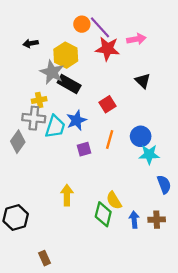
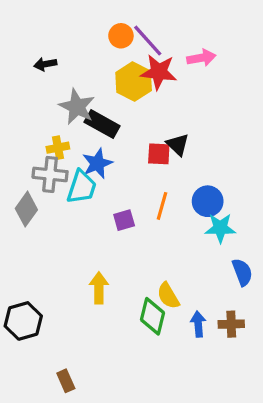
yellow hexagon: (66, 55) -> (134, 81), moved
black triangle: (143, 81) -> (178, 144), moved
red square: (107, 104) -> (159, 154), turned 35
blue star: (77, 120) -> (97, 163), moved

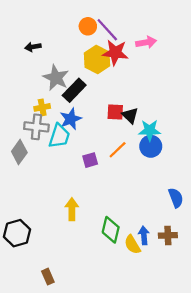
black rectangle: (102, 124) -> (74, 90), turned -75
black triangle: (178, 144) -> (130, 115), moved
orange line: (162, 206) -> (118, 150), turned 30
cyan star: (220, 228) -> (150, 130), moved
yellow semicircle: (168, 296) -> (132, 245), moved

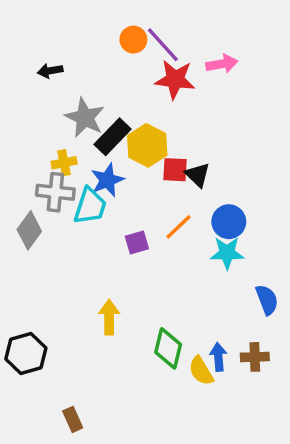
yellow hexagon: (97, 59) -> (147, 145), moved
cyan star: (150, 130) -> (227, 253), moved

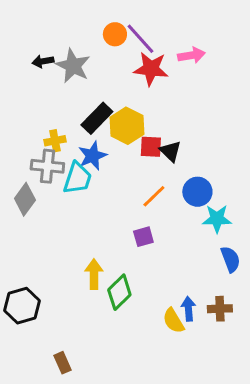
gray star: (85, 118) -> (73, 66), moved
purple square: (137, 243) -> (143, 237), moved
cyan star: (227, 253) -> (217, 219), moved
green diamond: (168, 348) -> (119, 292), moved, turned 32

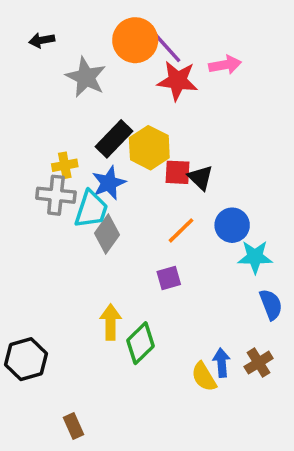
orange circle: (115, 34) -> (135, 40), size x1.6
black arrow: (43, 61) -> (42, 40), moved
gray diamond: (25, 199) -> (107, 234), moved
brown cross: (220, 309) -> (259, 363), turned -30

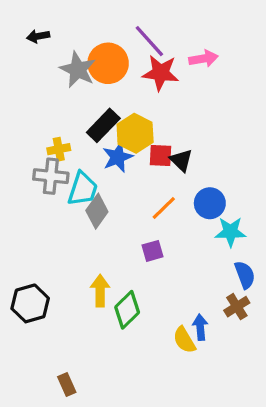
orange circle: (135, 40) -> (108, 63), moved
blue star: (109, 183) -> (118, 157), moved
black hexagon: (26, 359) -> (30, 303), moved
brown cross: (259, 363) -> (237, 307), moved

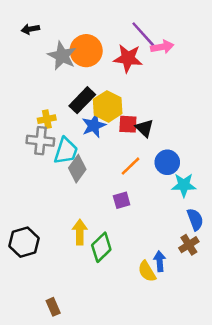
purple line: (149, 41) -> (143, 34), moved

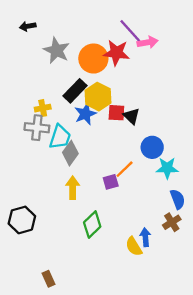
orange circle: (86, 51) -> (93, 59), moved
orange line: (130, 166) -> (125, 169), moved
yellow arrow: (80, 232) -> (73, 188), moved

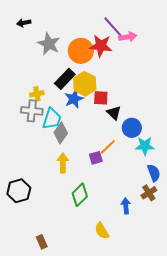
black triangle: (131, 116) -> (114, 113), moved
yellow semicircle: (134, 246) -> (102, 231), moved

